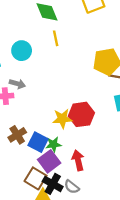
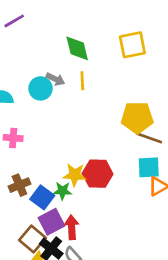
gray arrow: (17, 84) -> (55, 79), moved
green star: (54, 144) -> (62, 191), moved
red arrow: (78, 160) -> (72, 227), moved

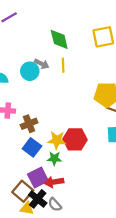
brown cross: (19, 185) -> (29, 124), moved
green star: (62, 191) -> (54, 158), moved
blue square: (42, 197) -> (32, 147), moved
red arrow: (72, 227) -> (54, 182), turned -96

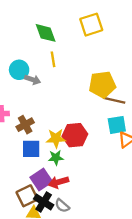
gray arrow: (42, 64) -> (33, 80), moved
blue square: (32, 147) -> (31, 149), turned -30
brown square: (23, 191) -> (27, 196), turned 30

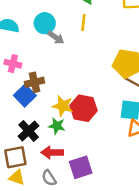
blue square: (31, 149) -> (25, 96), moved, turned 30
purple square: (41, 180) -> (81, 167), moved
black cross: (44, 202) -> (29, 131), moved

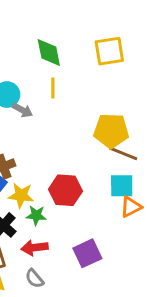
yellow star: (63, 106) -> (21, 195), moved
purple square: (81, 167) -> (87, 253), moved

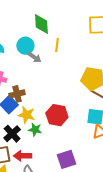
green diamond: (49, 52) -> (41, 24), moved
red arrow: (35, 248) -> (22, 156), moved

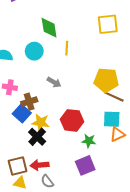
gray arrow: (35, 57) -> (54, 82), moved
green star: (35, 130) -> (89, 141), moved
black cross: (12, 134) -> (37, 137), moved

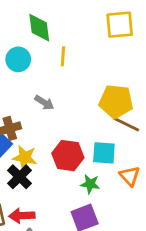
cyan square: (112, 119) -> (104, 153), moved
orange triangle: (117, 134) -> (130, 176), turned -49

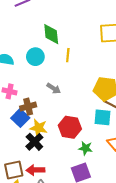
cyan square: (104, 153) -> (102, 117), moved

